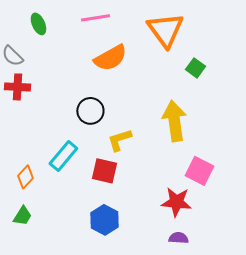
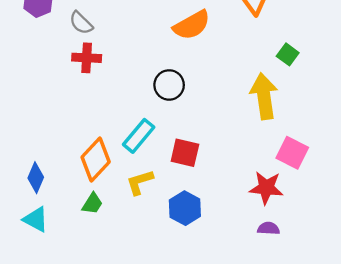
green square: (195, 68) -> (288, 54), moved
yellow L-shape: (119, 140) -> (140, 182), moved
orange diamond: (25, 177) -> (96, 160), size x1.6

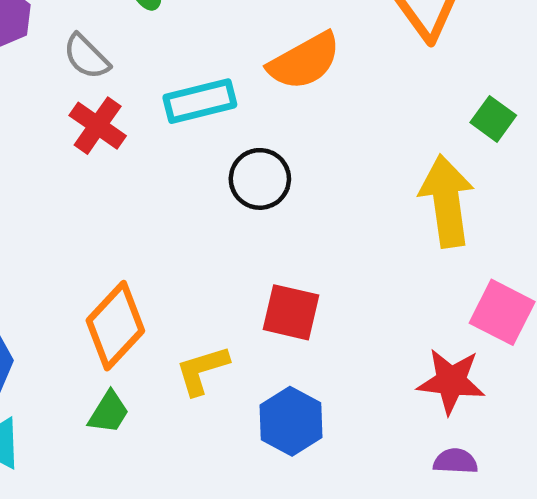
red cross: (87, 58) -> (98, 126), turned 32
cyan rectangle: (139, 136) -> (200, 101), moved, turned 36

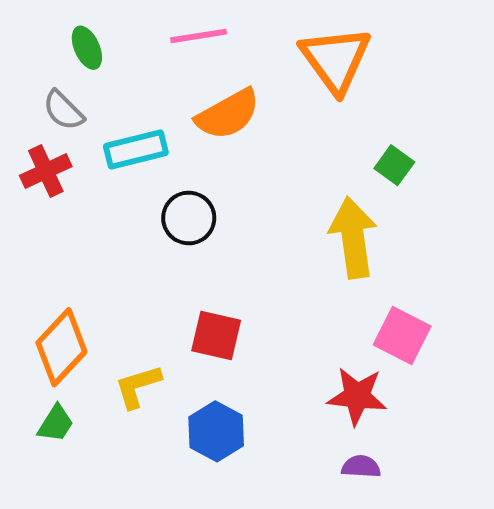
gray semicircle: (86, 57) -> (63, 110), moved
red cross: (98, 126) -> (46, 171), turned 30

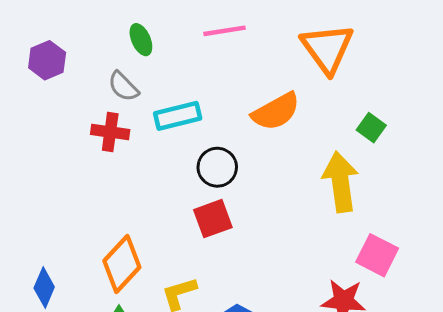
orange semicircle: (228, 114) -> (276, 111), moved
red cross: (46, 171) -> (110, 132), turned 33
red square: (216, 335) -> (213, 219), moved, turned -33

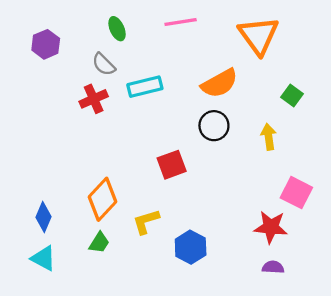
red cross: (110, 132) -> (94, 99), turned -32
black circle: (217, 167) -> (214, 126), moved
yellow arrow: (340, 182) -> (269, 137), size x0.6

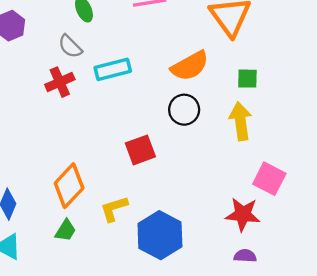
green square: (292, 96) -> (247, 79), moved, turned -35
yellow arrow: (269, 137) -> (241, 121), size x1.4
blue hexagon: (191, 247) -> (160, 235), size x1.4

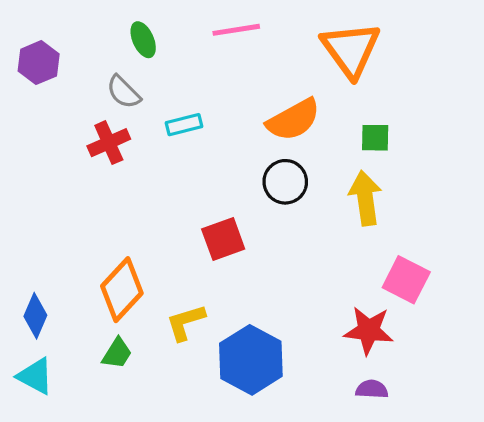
cyan rectangle: (113, 69) -> (184, 125), size x0.7

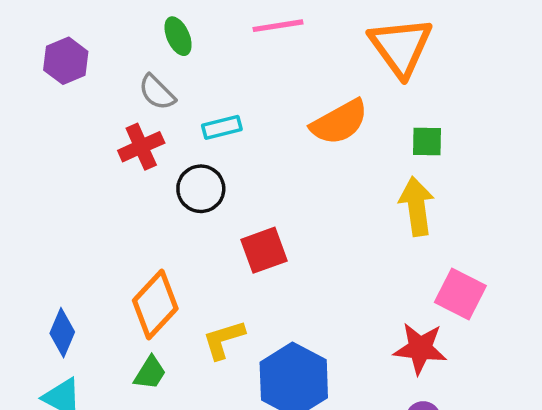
black circle: (285, 182) -> (201, 189), moved

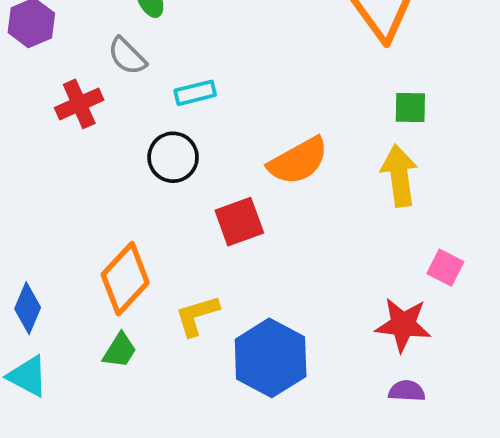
orange semicircle: (339, 122) -> (298, 161), moved
red cross: (141, 147) -> (79, 104), moved
pink square: (460, 294) -> (445, 268), size x0.7

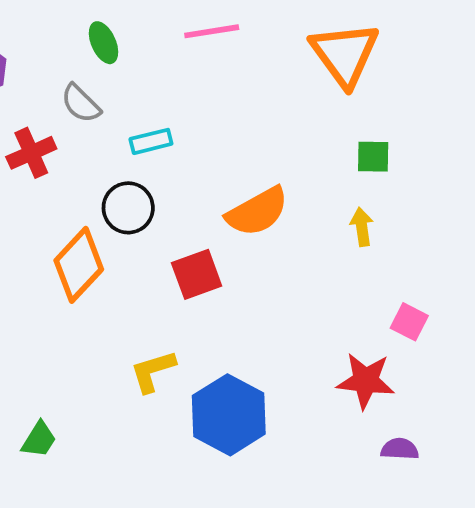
yellow arrow: (399, 176) -> (362, 227), size x0.6
orange diamond: (125, 279) -> (79, 265), moved
green trapezoid: (120, 350) -> (39, 440), moved
purple semicircle: (407, 391) -> (400, 449), moved

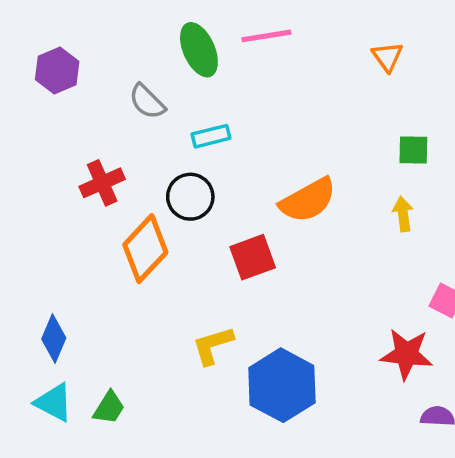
green ellipse: (103, 43) -> (199, 50), moved, size x1.4
orange triangle: (345, 54) -> (387, 57), size x0.5
red cross: (31, 153) -> (102, 183), moved

